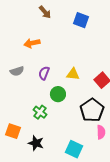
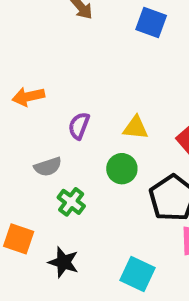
orange arrow: (32, 43) -> (28, 97), moved
gray semicircle: (17, 71) -> (48, 167), moved
green circle: (58, 94) -> (122, 169), moved

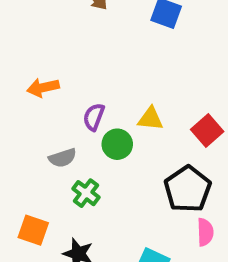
green circle: (122, 169) -> (117, 144), moved

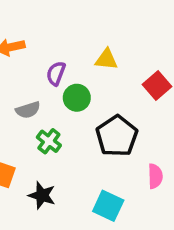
yellow triangle: (150, 119) -> (106, 59), moved
black pentagon: (188, 189) -> (117, 136), moved

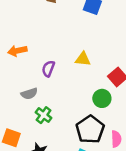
green circle: (77, 98) -> (102, 98), moved
black pentagon: (117, 136) -> (90, 129), moved

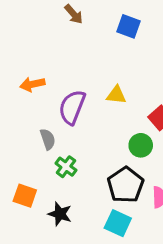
purple semicircle: (48, 69) -> (72, 107), size x1.6
gray semicircle: (29, 94) -> (48, 139), turned -91

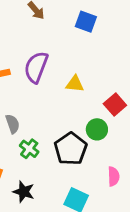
purple semicircle: (72, 107) -> (36, 67), moved
black pentagon: (125, 185) -> (71, 149), moved

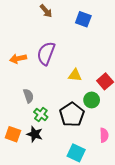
yellow triangle: (75, 84) -> (75, 75), moved
black star: (24, 192) -> (35, 134), moved

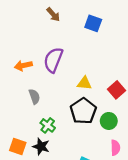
gray semicircle: (28, 96) -> (34, 97), moved
green circle: (92, 100) -> (109, 121), moved
black pentagon: (72, 114) -> (83, 111), moved

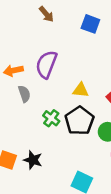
gray semicircle: (34, 97) -> (24, 94), moved
green cross: (48, 125) -> (51, 118), moved

